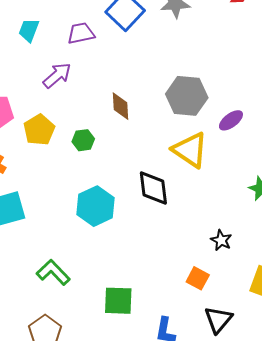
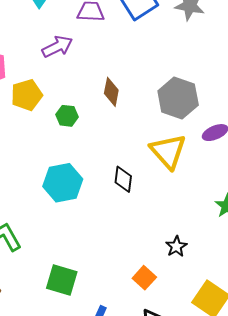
black diamond: (153, 188) -> (123, 179), size x0.7

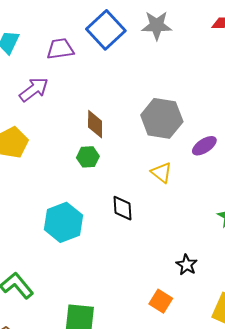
green hexagon: (67, 116) -> (88, 157), moved
yellow triangle: (168, 151) -> (162, 173), size x0.6

